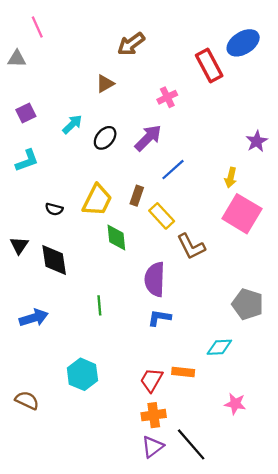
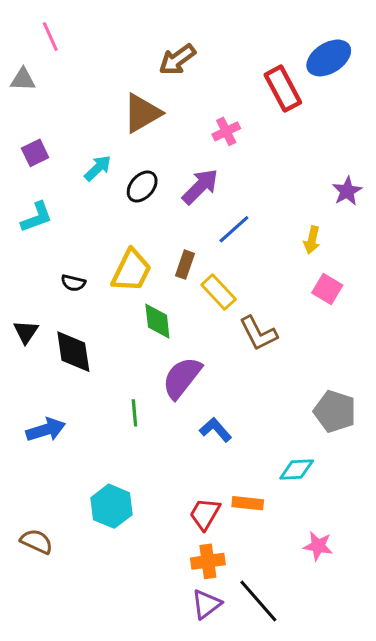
brown triangle: (105, 84) -> (142, 113), size x1.6
pink square: (242, 214) -> (327, 289), size x0.6
purple semicircle: (155, 279) -> (182, 378), moved, turned 36
blue L-shape: (159, 318) -> (216, 430), turned 40

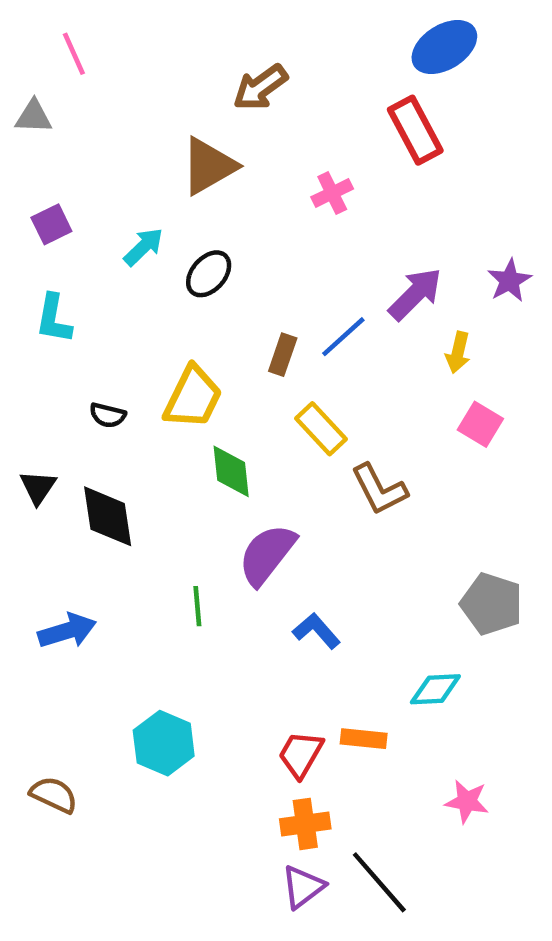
blue ellipse: (329, 58) -> (444, 47), moved
purple arrow: (200, 186) -> (415, 294), moved
cyan L-shape: (37, 217) -> (54, 319), turned 120
brown rectangle: (185, 265) -> (283, 355), moved

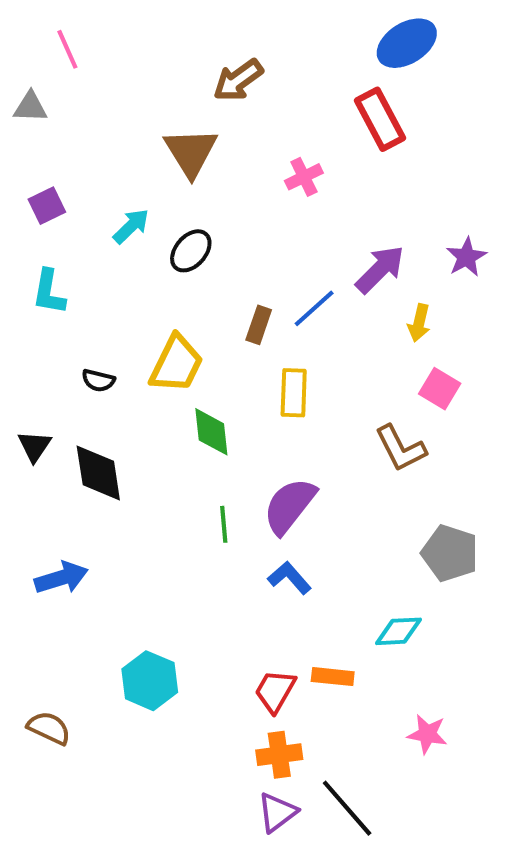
brown triangle: (209, 166) -> (191, 152), turned -32
yellow rectangle: (321, 429) -> (294, 393), turned 45
brown L-shape: (379, 489) -> (401, 448), moved
purple semicircle: (267, 554) -> (290, 506), moved
green line: (197, 606) -> (224, 524), moved

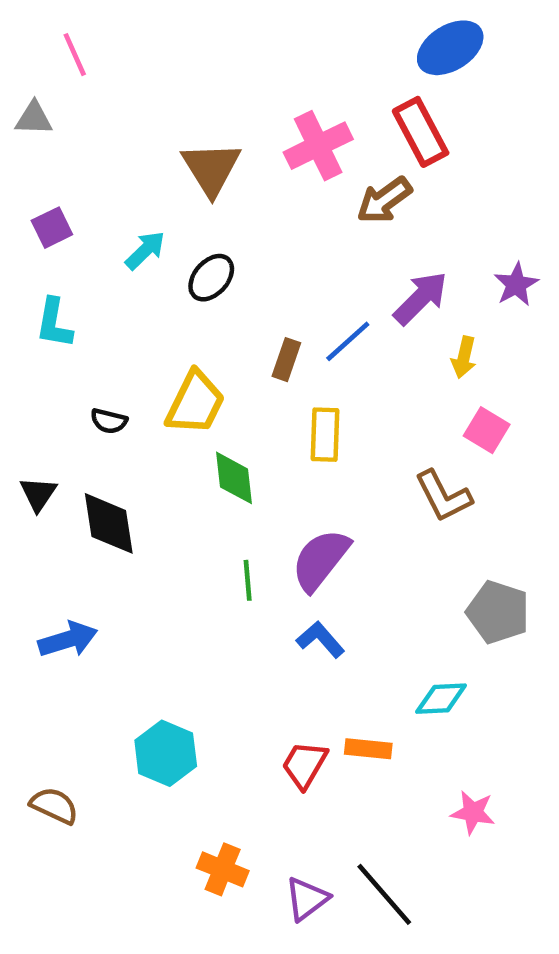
brown arrow: (238, 80) -> (384, 200), moved
pink cross: (304, 177) -> (318, 146), moved, size x1.6
orange cross: (279, 755) -> (223, 869), moved, turned 30

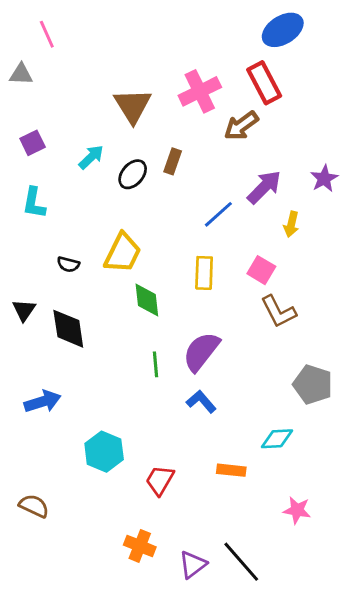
brown rectangle: (286, 360) -> (173, 161), moved
pink square: (487, 430) -> (261, 270), moved
cyan hexagon: (166, 753) -> (104, 452), moved
red trapezoid: (305, 765) -> (160, 480), moved

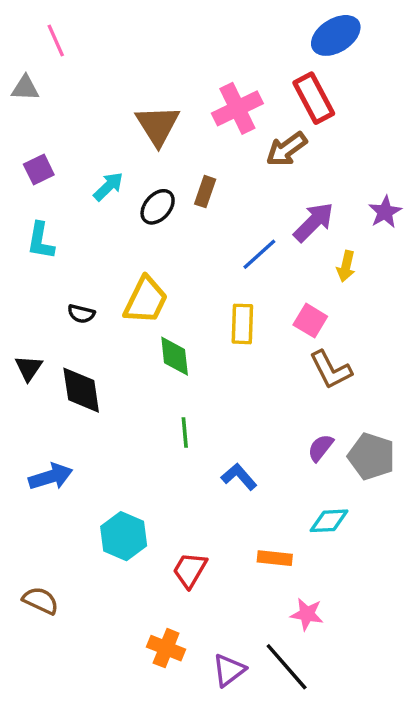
purple semicircle: (201, 352) -> (321, 448), moved, size x0.6
pink star: (297, 510) -> (307, 614), moved

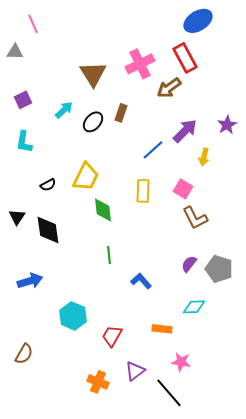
black semicircle: (81, 314) -> (48, 185), turned -42
brown semicircle: (40, 601) -> (24, 354), turned 95
purple triangle: (229, 670) -> (135, 371), moved

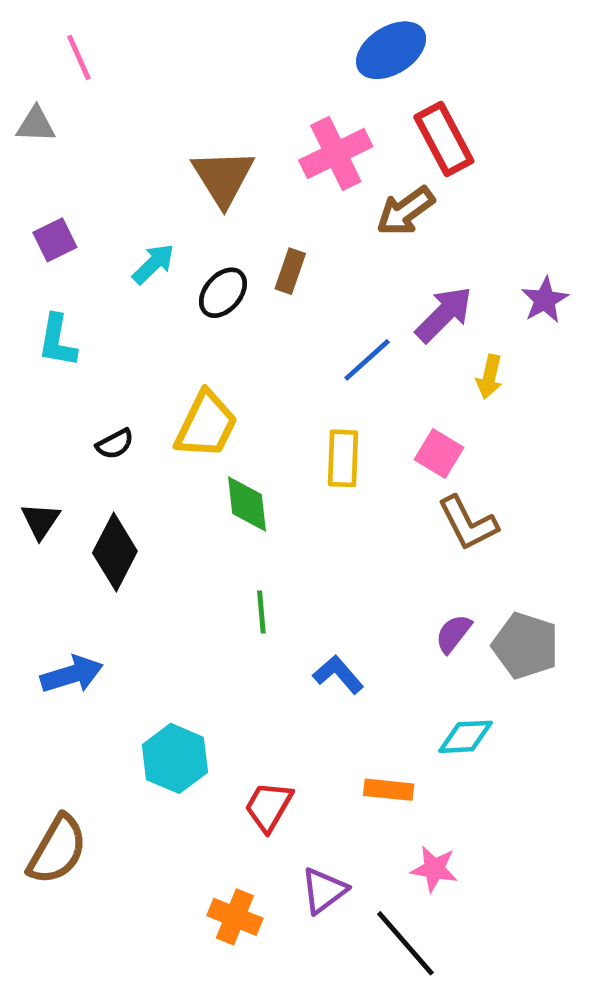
blue ellipse: (198, 21) -> (391, 50), moved
black diamond: (48, 230) -> (115, 552), turned 36
brown semicircle: (24, 354) -> (57, 850), size x1.4

